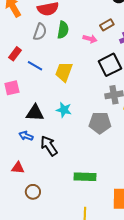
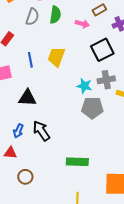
blue line: (35, 66) -> (30, 60), moved, turned 49
cyan star: (64, 110) -> (84, 86), moved
blue arrow: (26, 136) -> (18, 131), moved, turned -88

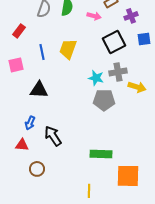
black arrow: (41, 131) -> (53, 136), moved
green rectangle: (77, 162) -> (101, 154), moved

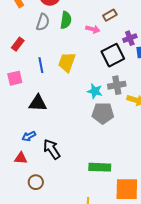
purple cross: (131, 16) -> (130, 38), moved
blue arrow: (30, 123) -> (29, 136), turned 40

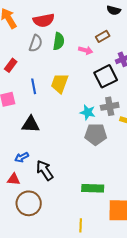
brown circle: (36, 182) -> (29, 203), size x1.6

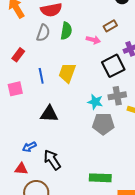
black triangle: (31, 124) -> (49, 114), moved

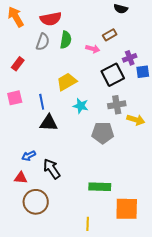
yellow trapezoid: (67, 73) -> (67, 82), turned 40
blue line: (41, 76) -> (42, 102), moved
cyan star: (95, 102) -> (81, 106), moved

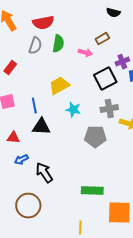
red triangle: (21, 178) -> (13, 138), moved

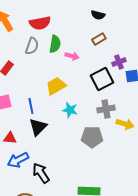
black semicircle: (113, 13) -> (98, 15), moved
pink arrow: (85, 53) -> (72, 56), moved
black triangle: (41, 127) -> (38, 127), turned -48
blue arrow: (21, 160) -> (18, 160), size x1.5

